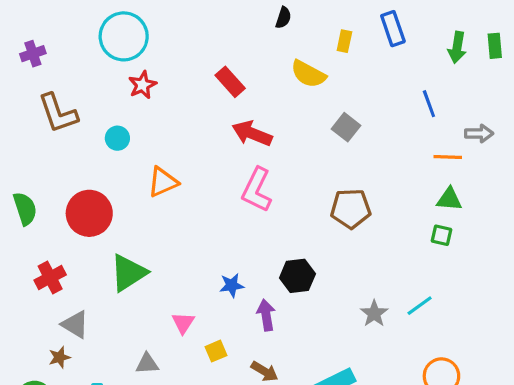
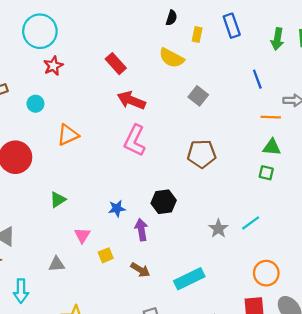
black semicircle: (283, 18) -> (171, 18), moved
green triangle: (128, 273) -> (58, 200), moved, size x0.6

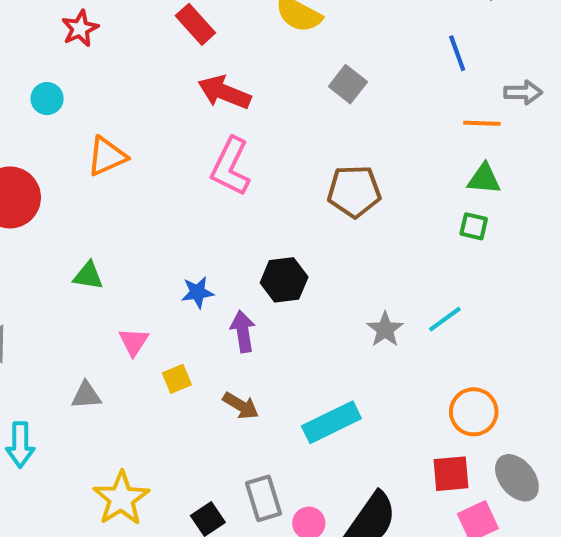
green triangle: (58, 200) -> (88, 276), turned 42

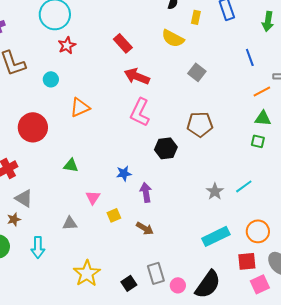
orange line: (482, 123) -> (262, 91), turned -30
black hexagon: (284, 280) -> (166, 148), moved
cyan rectangle: (331, 422) -> (216, 236), moved

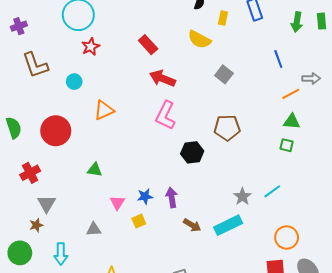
blue star: (124, 173) -> (145, 196), moved
gray triangle: (24, 198) -> (46, 204), turned 30
brown arrow: (145, 228) -> (192, 225), moved
cyan rectangle: (216, 236) -> (228, 225), moved

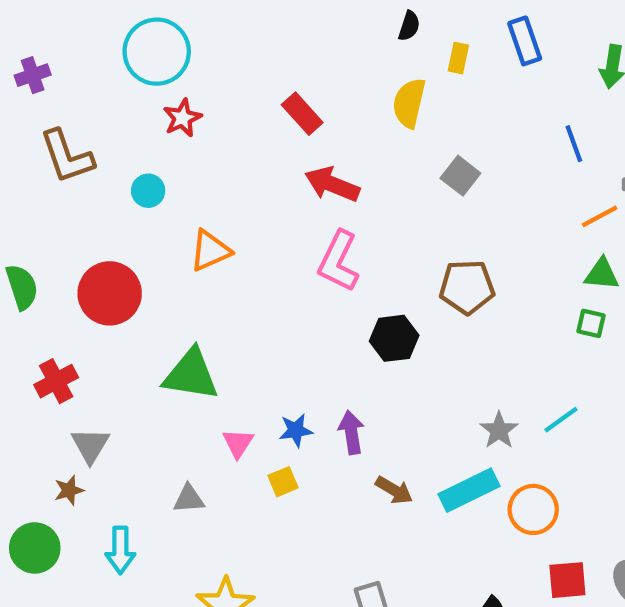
yellow semicircle: (199, 39) -> (409, 103), turned 75
green triangle: (95, 170) -> (191, 375), size x1.8
orange circle: (287, 237) -> (533, 509), moved

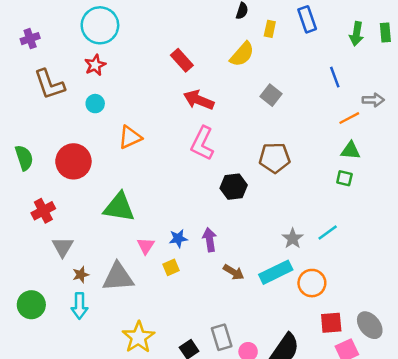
yellow semicircle: (409, 103) -> (242, 54), turned -152
red star: (182, 118) -> (95, 65), moved
brown star: (69, 490) -> (81, 275), moved
gray triangle: (189, 499) -> (118, 277), size x1.8

